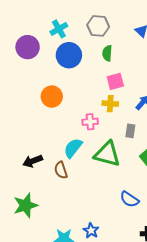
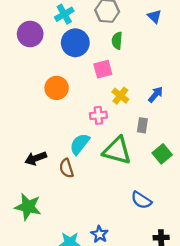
pink square: (115, 81) -> (103, 69), moved
yellow cross: (110, 104) -> (120, 96), turned 35
green star: (26, 205) -> (28, 207), turned 30

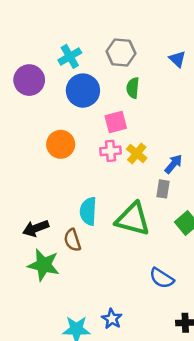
blue arrow: (156, 94) -> (173, 164), moved
pink cross: (98, 115) -> (110, 151), moved
cyan semicircle: (80, 144) -> (88, 211), turned -35
green star: (28, 207) -> (44, 265), moved

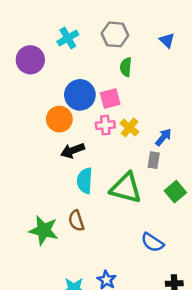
blue circle: (83, 91) -> (80, 95), moved
black arrow: (36, 228) -> (73, 151), moved
brown semicircle: (72, 240) -> (76, 221), moved

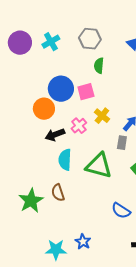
purple circle: (30, 60) -> (20, 43), moved
pink cross: (105, 125) -> (79, 126), moved, turned -35
green star: (44, 230) -> (31, 201), turned 30

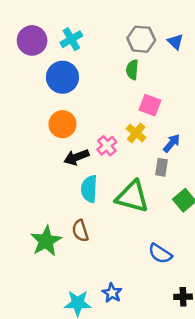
gray hexagon: (90, 39) -> (141, 39), moved
blue circle: (61, 89) -> (62, 77), moved
pink square: (86, 92) -> (150, 105), moved, turned 36

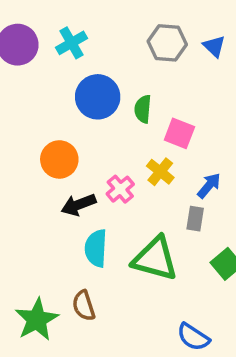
green semicircle: (132, 70) -> (143, 109), moved
blue circle: (62, 77) -> (98, 97), moved

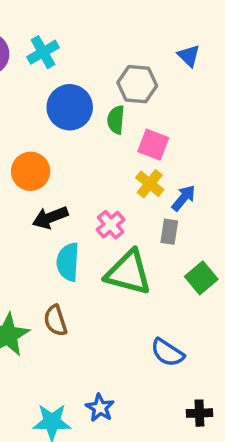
gray hexagon: (167, 43) -> (137, 84), moved
yellow cross: (160, 172) -> (150, 184), moved
pink cross: (120, 189) -> (111, 225), moved

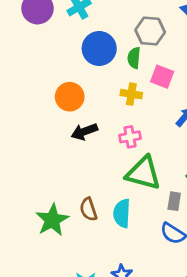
yellow cross: (150, 184) -> (131, 94), moved, turned -30
pink cross: (111, 225) -> (130, 137), turned 30
gray rectangle: (169, 232) -> (174, 201), moved
cyan semicircle: (68, 262) -> (122, 213), moved

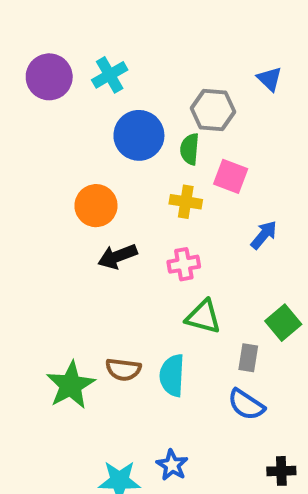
green triangle: (143, 173) -> (203, 317), size x0.7
brown semicircle: (88, 209) -> (123, 370), turned -65

